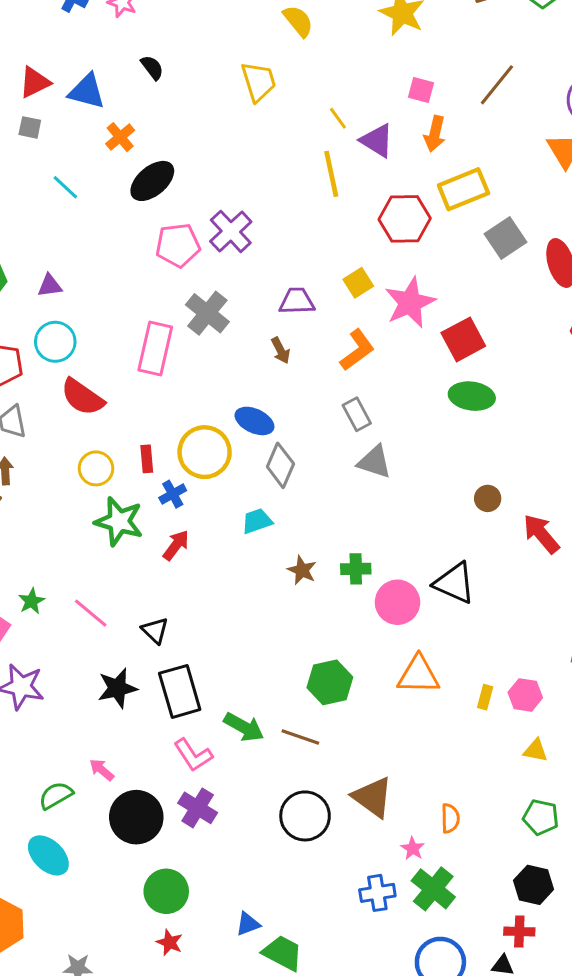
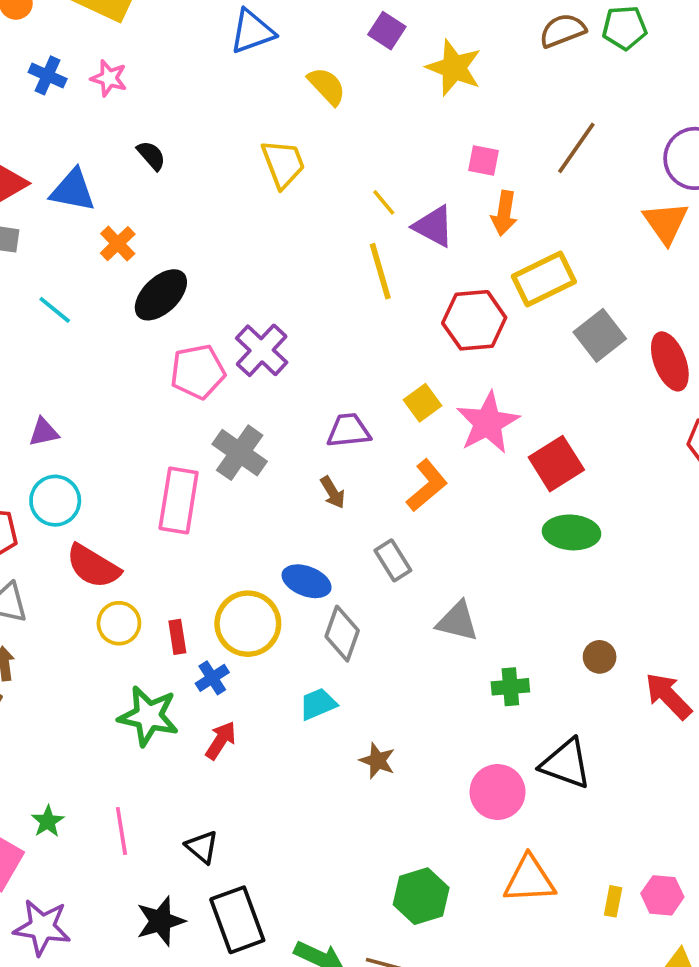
gray rectangle: (357, 414) -> (393, 560), moved
yellow circle: (96, 468) -> (119, 623), moved
green cross: (356, 569) -> (510, 687), moved
pink line: (91, 613) -> (121, 831), turned 45

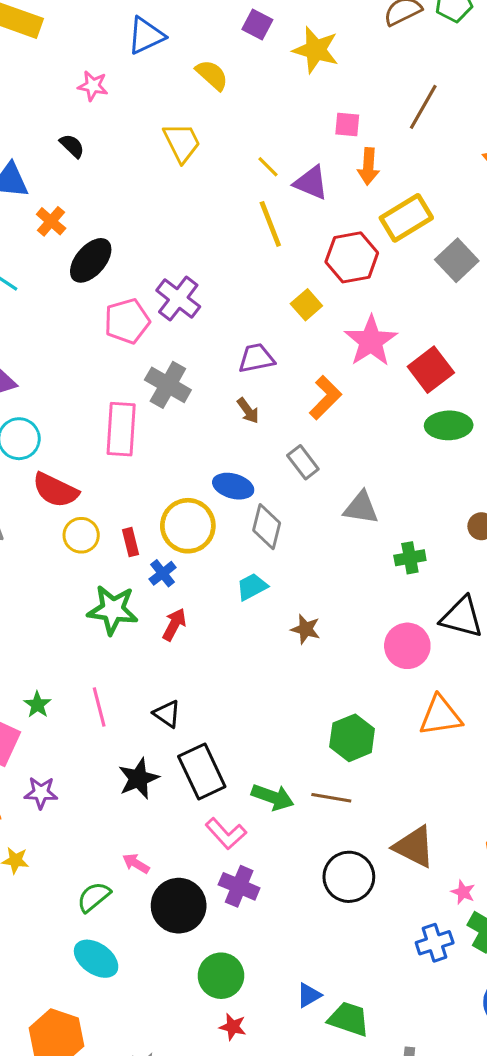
pink star: (109, 78) -> (93, 86), moved
yellow square: (422, 403) -> (306, 305), moved
purple star: (42, 927) -> (41, 793), size x0.7

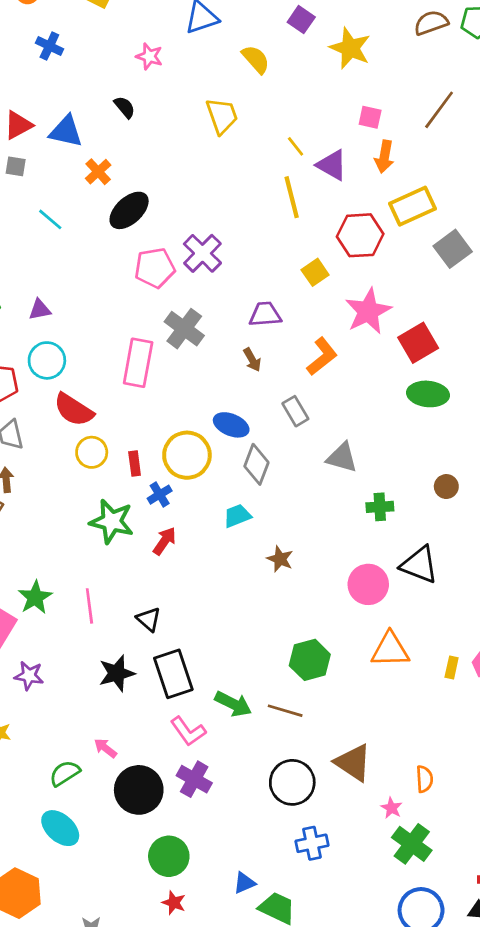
green star: (37, 705) -> (35, 597), size x1.4
blue cross: (435, 943) -> (312, 843), moved

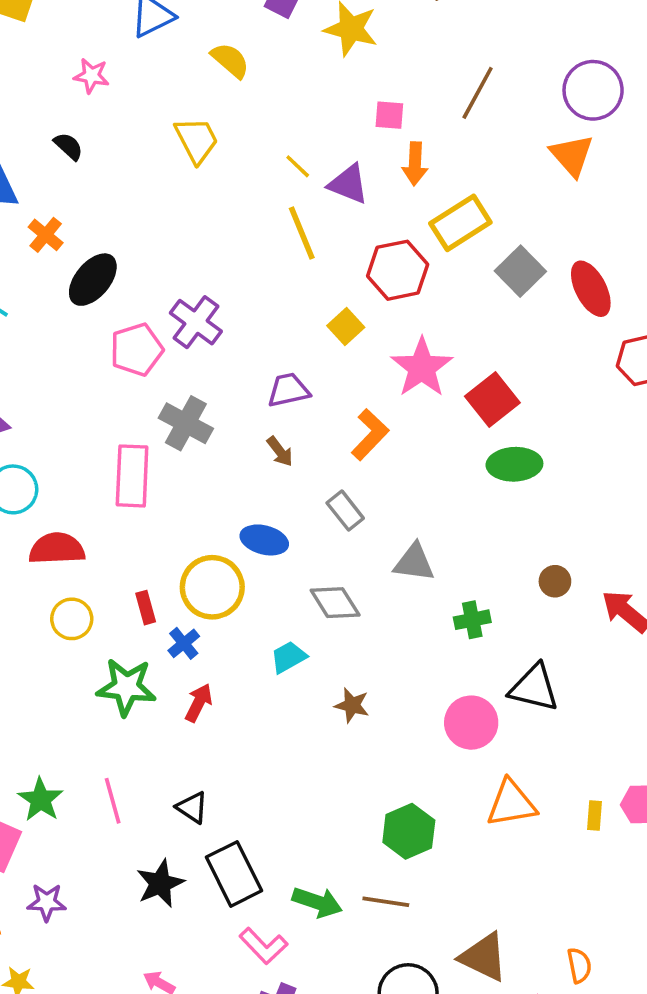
red semicircle: (74, 410) -> (57, 549), turned 153
yellow circle: (92, 452) -> (72, 619), moved
gray diamond: (256, 464) -> (335, 603), moved, turned -45

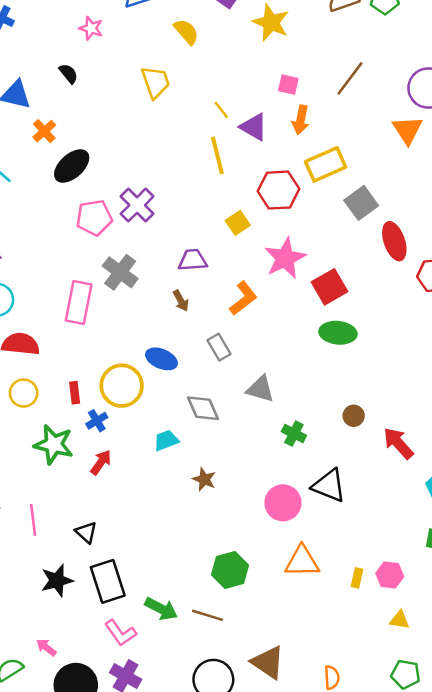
red ellipse: (591, 289) -> (394, 241), moved
green cross: (472, 620) -> (294, 433), turned 30

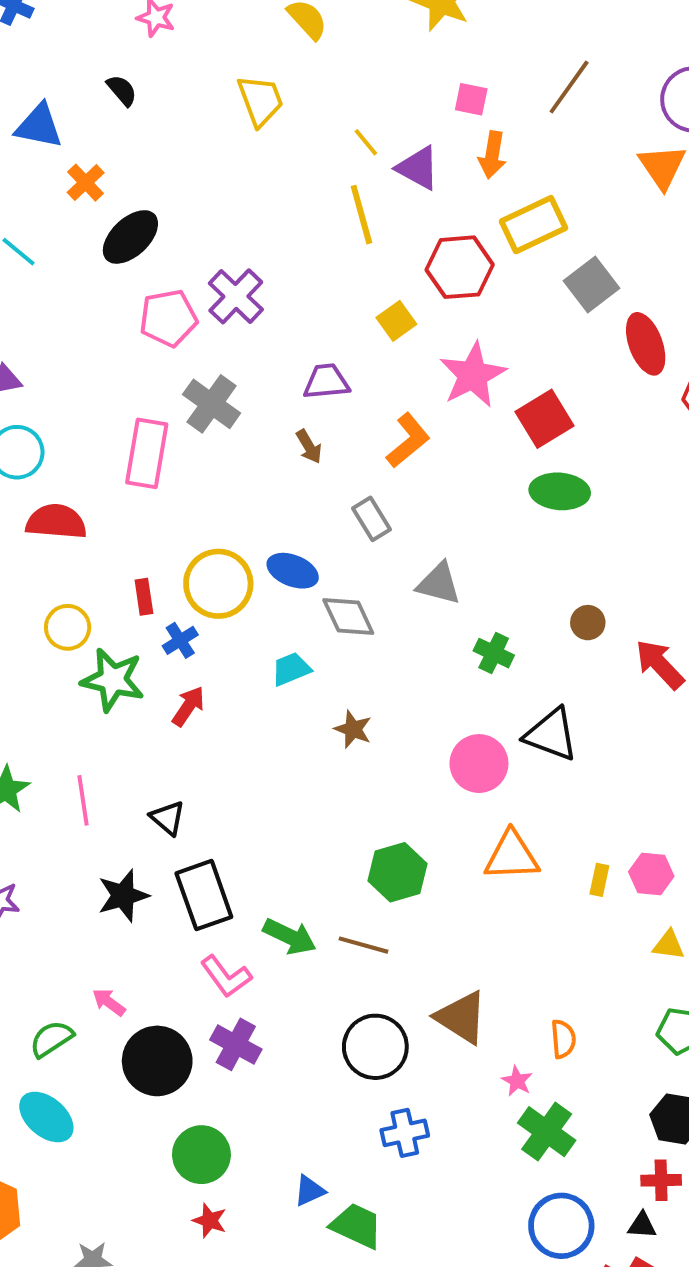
blue ellipse: (161, 359) -> (293, 571), moved
yellow circle: (24, 393) -> (68, 627), moved

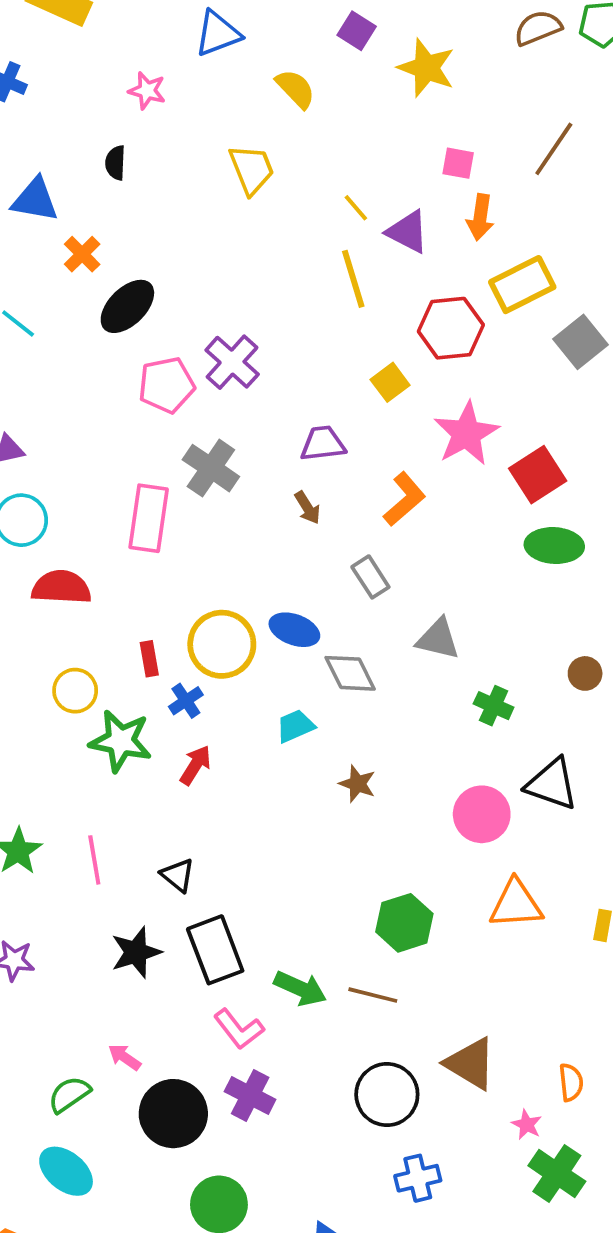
black semicircle: (122, 90) -> (115, 163), turned -136

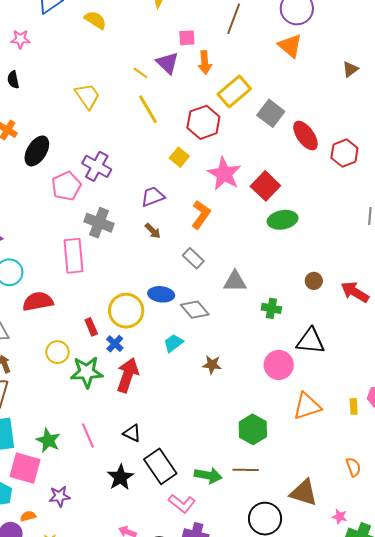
yellow trapezoid: (252, 169) -> (87, 96), moved
purple triangle: (408, 232) -> (167, 63), moved, turned 30
red arrow: (195, 765) -> (128, 375), size x1.6
orange semicircle: (571, 1082) -> (353, 467), moved

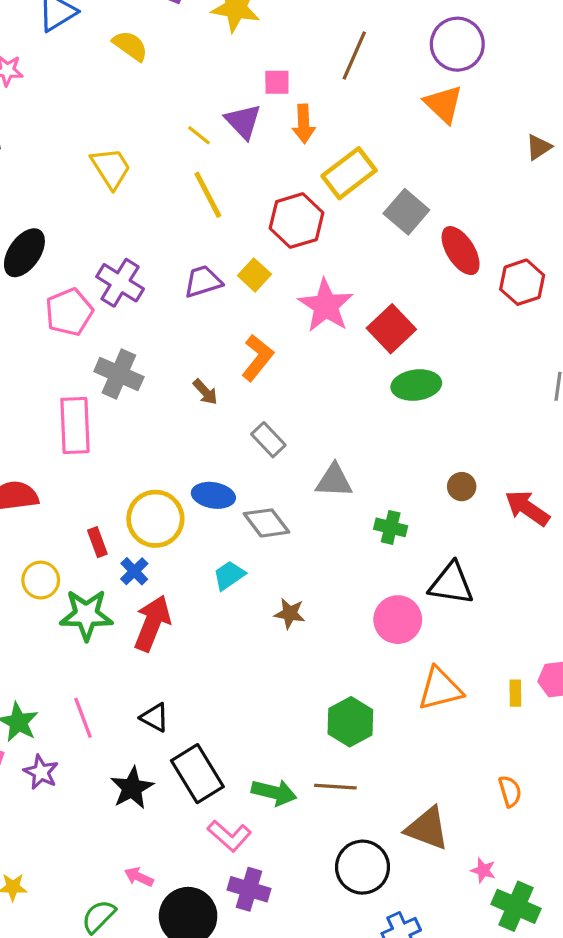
purple trapezoid: (153, 197) -> (203, 281), moved
orange L-shape: (201, 215) -> (257, 358), moved
purple star: (60, 496) -> (41, 772), moved, turned 30

